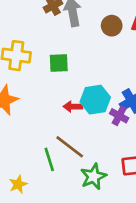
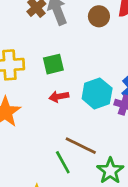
red arrow: (73, 107) -> (59, 97), moved

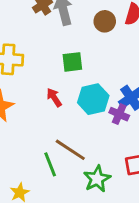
green square: (53, 64) -> (72, 62), moved
red arrow: (59, 97) -> (54, 98), turned 60

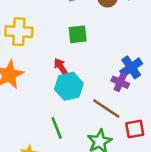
cyan hexagon: (93, 99) -> (69, 86), moved
brown line: (70, 150) -> (106, 109), moved

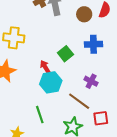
green square: (78, 34) -> (65, 54), moved, turned -35
blue cross: (131, 67) -> (93, 44), moved, turned 30

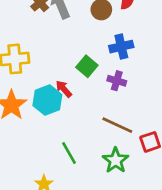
purple cross: (91, 81) -> (117, 81), moved
cyan hexagon: (51, 82) -> (47, 100), moved

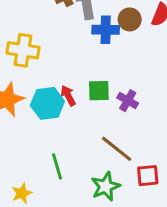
blue cross: (121, 47) -> (106, 30), moved
green square: (87, 66) -> (99, 91), moved, turned 35

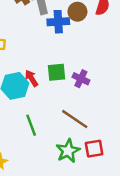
green line: (57, 166) -> (31, 125), moved
red square: (148, 176) -> (94, 149), moved

